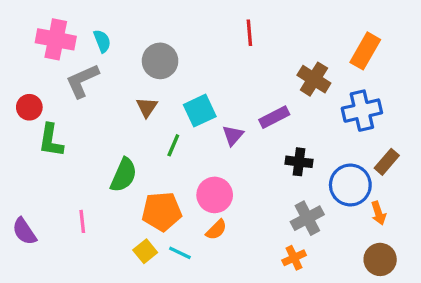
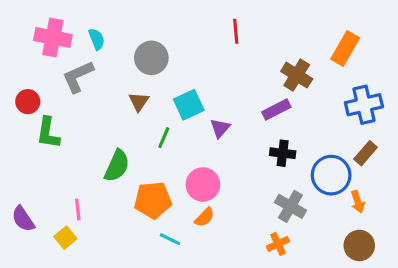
blue cross: (362, 111) -> (364, 105), moved
purple rectangle: (274, 117) -> (276, 109), moved
gray cross: (307, 218) -> (290, 206), turned -32
yellow square: (145, 251) -> (65, 238), moved

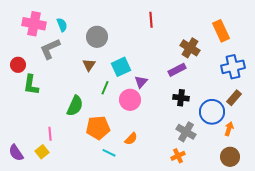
orange rectangle: (345, 48) -> (221, 31), turned -55
pink circle: (203, 184) -> (130, 100), moved
orange arrow: (358, 202) -> (229, 129), turned -144
purple semicircle: (23, 219) -> (16, 153), moved

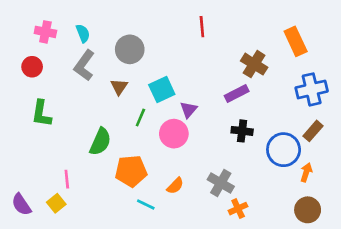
pink cross: (34, 24) -> (45, 32), size x0.7
gray L-shape: (50, 49) -> (84, 65), moved, turned -30
red circle: (18, 65) -> (32, 67), moved
gray cross: (186, 132) -> (221, 183), moved

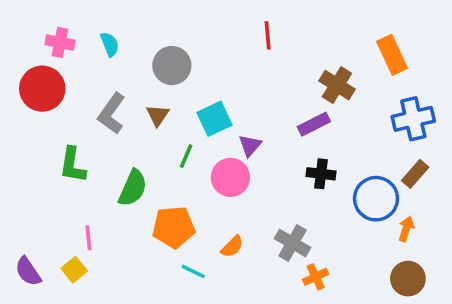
gray L-shape: (84, 65) -> (111, 113), moved
red circle: (32, 67) -> (42, 89), size x1.6
green L-shape: (41, 114) -> (72, 165), moved

